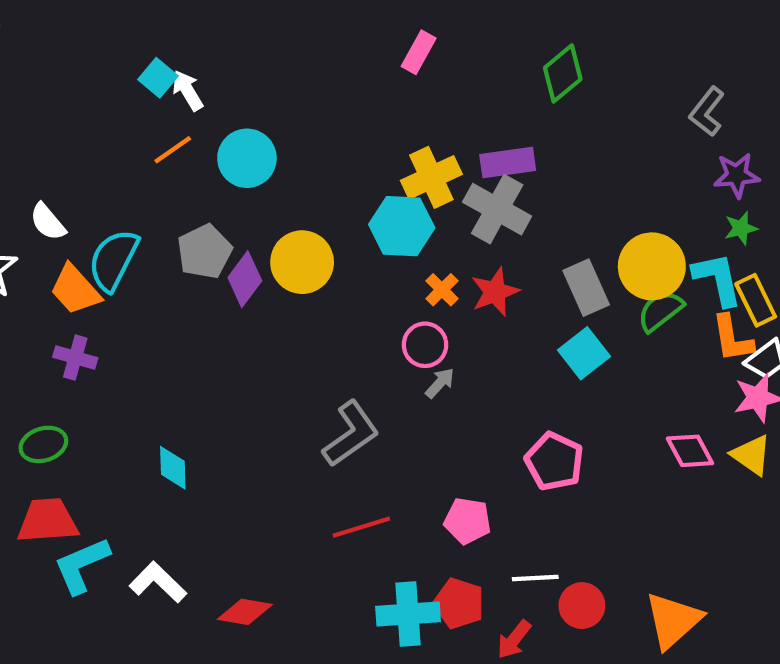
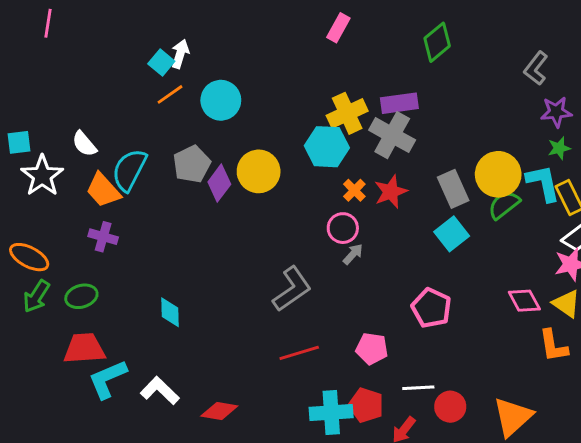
cyan square: (158, 78) -> (161, 62), moved
white arrow: (188, 90) -> (180, 54), turned 48
orange L-shape: (732, 338) -> (553, 346), moved

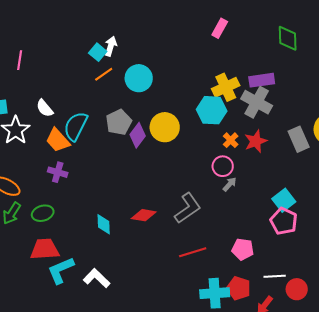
pink line: (48, 23) -> (20, 60), moved
green diamond: (437, 42) -> (288, 38), turned -52
cyan square: (452, 234) -> (284, 200), moved
red diamond: (219, 411) -> (144, 215), moved

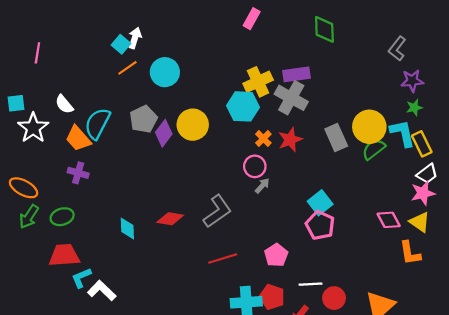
pink pentagon: (243, 249) -> (276, 255), turned 30
cyan L-shape: (61, 270) -> (81, 278), size x0.7
white L-shape: (97, 278) -> (102, 291), moved

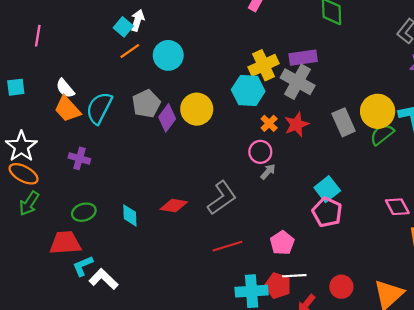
white star: (33, 128) -> (21, 146), moved
orange trapezoid: (78, 139) -> (67, 109), moved
green ellipse: (62, 217) -> (84, 212), moved
white line: (310, 284) -> (294, 276), moved

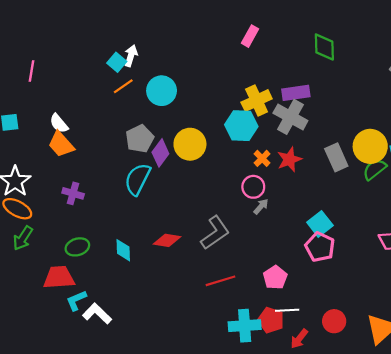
cyan semicircle: (99, 108) -> (137, 179), moved

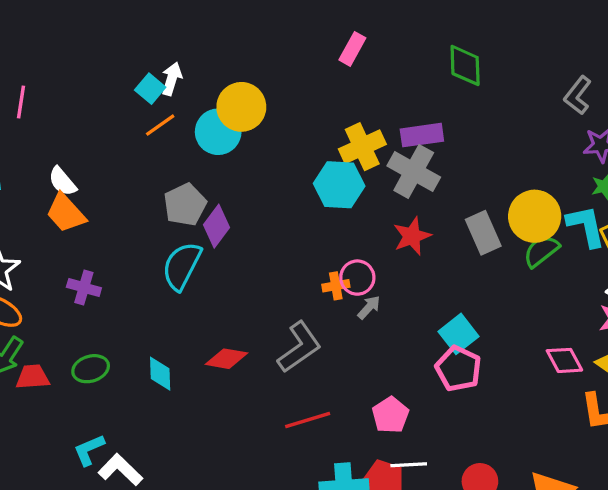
yellow circle: (190, 144) -> (241, 107), moved
orange cross: (262, 158) -> (336, 286), moved, turned 35
red trapezoid: (59, 277) -> (33, 377), moved, size x0.7

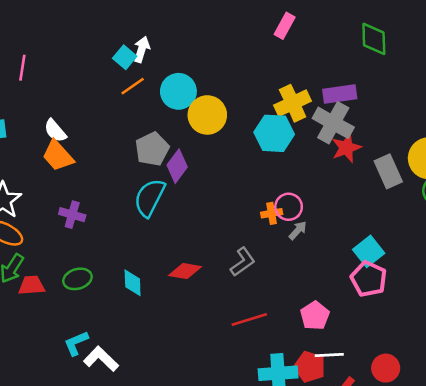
yellow circle: (241, 107) -> (207, 115), moved
red star: (412, 236) -> (346, 148), moved
gray L-shape: (299, 347) -> (243, 262), size x0.7

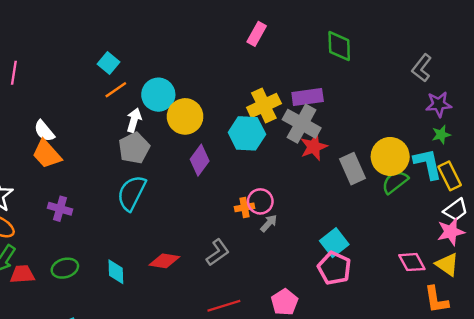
white arrow: (142, 49) -> (134, 120), moved
purple diamond: (177, 166) -> (200, 160), moved

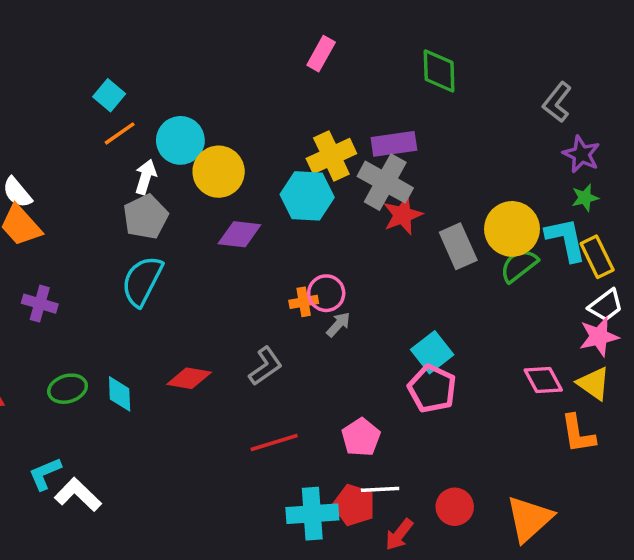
purple star: (439, 104) -> (581, 154), turned 30
purple diamond: (200, 160) -> (239, 234), turned 60
green ellipse: (65, 268) -> (68, 389), moved

